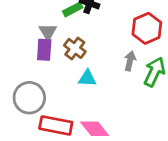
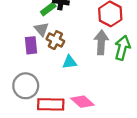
gray triangle: (48, 32) -> (42, 29), moved
gray arrow: (130, 61) -> (101, 42), size x1.5

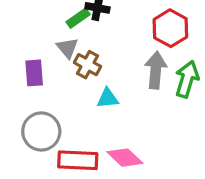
purple rectangle: (31, 45) -> (34, 73), moved

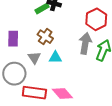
gray triangle: (67, 48) -> (34, 58), moved

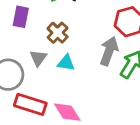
purple rectangle: (13, 39) -> (21, 17), moved

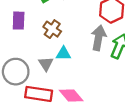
gray triangle: (38, 58) -> (46, 64), moved

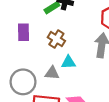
gray triangle: (46, 64) -> (52, 73), turned -49

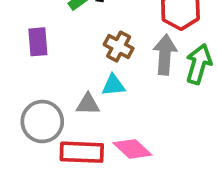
brown cross: (56, 39) -> (119, 47), moved

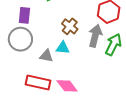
gray circle: (42, 122) -> (20, 39), moved

